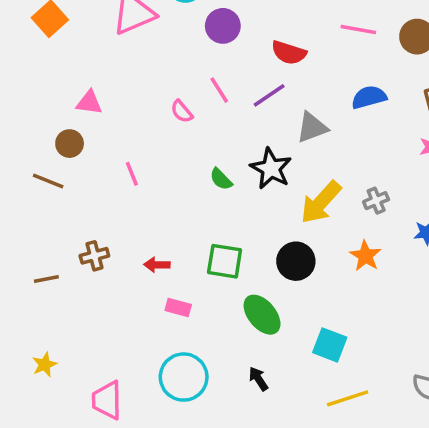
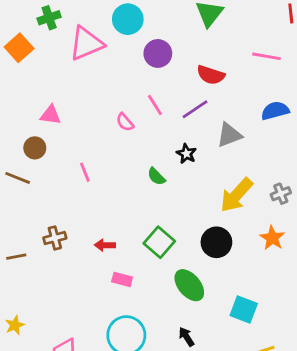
black star: (271, 168) -> (186, 154), moved, size x0.6
green square: (225, 261) -> (159, 242), turned 32

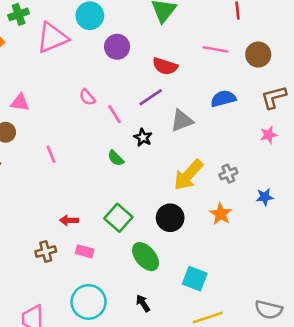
pink line: (155, 105) -> (114, 114), moved
pink semicircle: (125, 122) -> (87, 97), moved
brown cross: (55, 238) -> (46, 251), moved

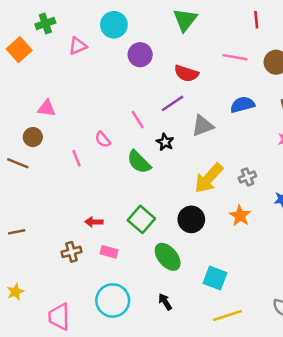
pink triangle: (52, 38) -> (78, 46), size x0.6
pink semicircle: (87, 97) -> (103, 140), moved
green semicircle: (116, 158) -> (139, 162), size x1.5

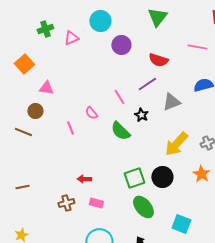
green cross: (45, 23) -> (45, 29), moved
orange square: (19, 50) -> (24, 64), moved
green square: (141, 219) -> (134, 178), moved, turned 30

